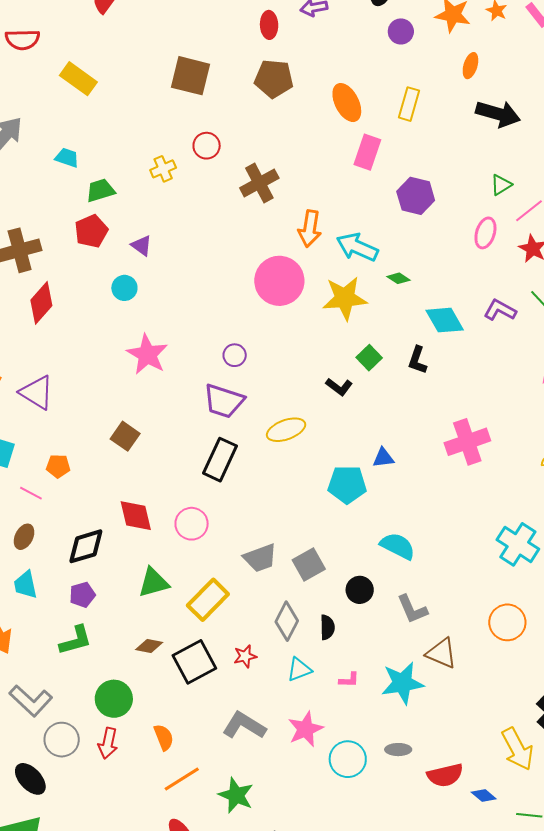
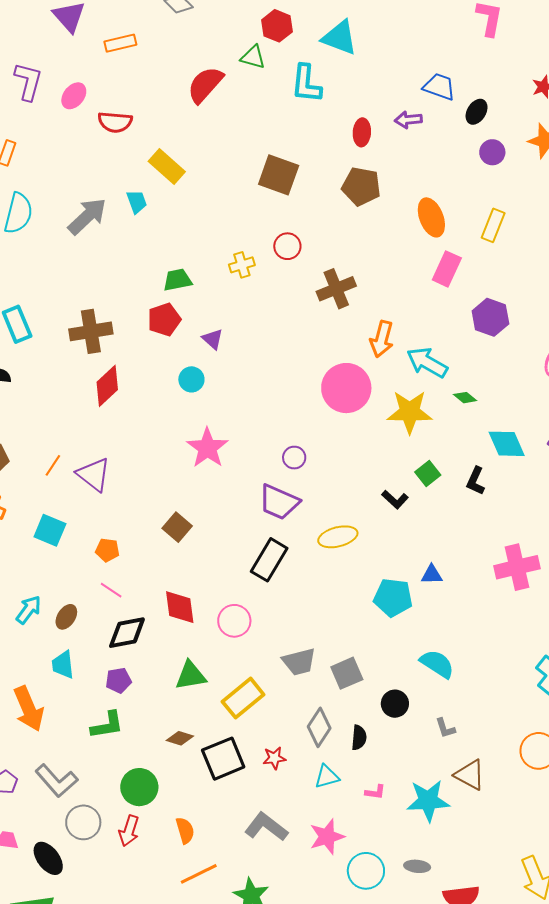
cyan trapezoid: (67, 158) -> (137, 202), moved, turned 45
pink line: (31, 493) -> (111, 590), moved
gray L-shape: (412, 609) -> (445, 728), size x0.7

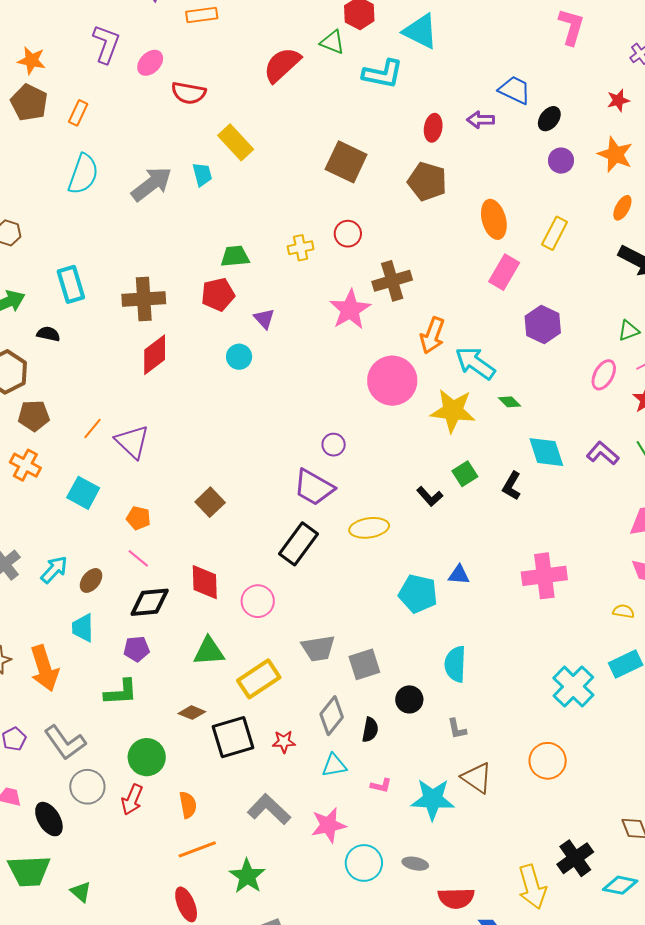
cyan L-shape: (306, 84) -> (383, 74), turned -90
pink star: (207, 448) -> (350, 310), moved
cyan semicircle: (437, 664) -> (455, 664), turned -126

